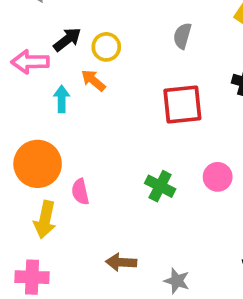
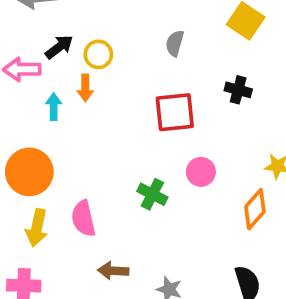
orange arrow: (93, 80) -> (85, 88), turned -130
pink circle: (218, 177) -> (201, 172), moved
pink semicircle: (80, 192) -> (83, 218), moved, size x1.4

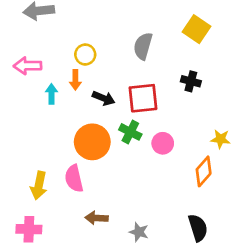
gray semicircle: (175, 43) -> (143, 46), size x1.4
black arrow: (59, 47) -> (104, 98), moved, turned 60
orange circle: (29, 172) -> (92, 142), moved
green cross: (152, 194) -> (130, 132), moved

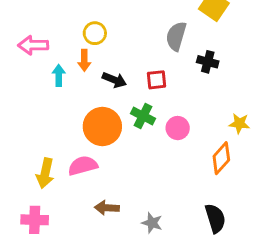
gray semicircle: (143, 46) -> (176, 36), moved
red square: (143, 98) -> (157, 80), size x0.6
pink semicircle: (74, 178) -> (83, 166), turned 88

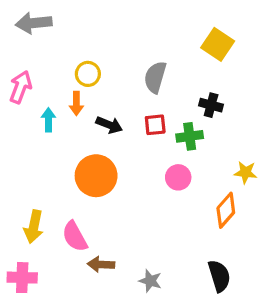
gray semicircle: (176, 36) -> (155, 77), moved
pink arrow: (33, 45) -> (21, 87), turned 112
green cross: (143, 116) -> (190, 136), moved, turned -35
pink semicircle: (83, 166) -> (75, 236), moved, turned -104

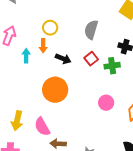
red square: (155, 125) -> (91, 59), turned -32
pink circle: (178, 177) -> (106, 103), moved

